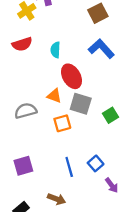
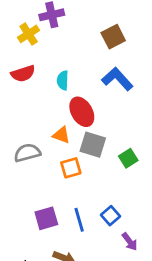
purple square: (23, 166) -> (46, 218), moved

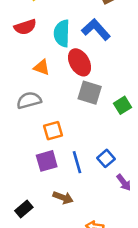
blue L-shape: (117, 79) -> (96, 30), moved
cyan semicircle: (63, 80) -> (62, 33), size x1.5
orange triangle: (61, 135) -> (42, 67), moved
orange square: (71, 168) -> (53, 131), moved

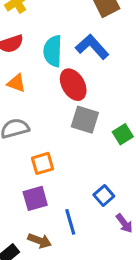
orange triangle: (42, 67) -> (16, 83), moved
blue line: (77, 162) -> (70, 222), moved
brown arrow: (63, 198) -> (40, 241), moved

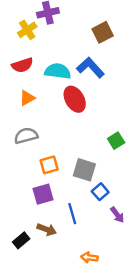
cyan semicircle: (53, 51) -> (58, 71), turned 95
orange triangle: (16, 83) -> (27, 98), turned -49
gray square: (85, 120) -> (84, 170), moved

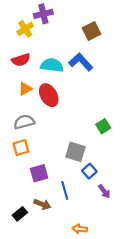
red ellipse: (75, 99) -> (49, 95), moved
orange square: (49, 165) -> (21, 148), moved

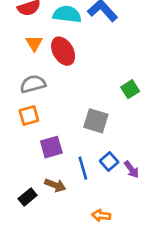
orange triangle: (25, 89) -> (34, 43), turned -32
blue square: (89, 171) -> (109, 162), moved

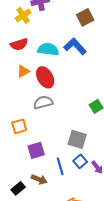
orange triangle: (34, 43) -> (23, 71), turned 32
gray semicircle: (33, 84) -> (43, 102), moved
gray square: (96, 121) -> (77, 139), moved

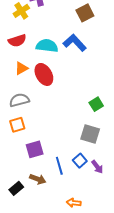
gray semicircle: (43, 102) -> (19, 100), moved
gray square: (77, 139) -> (90, 134), moved

